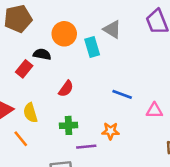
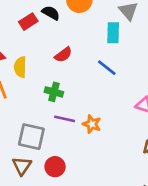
cyan rectangle: (92, 47) -> (113, 33), moved
blue line: (122, 94) -> (107, 68), moved
orange star: (110, 131) -> (92, 124), moved

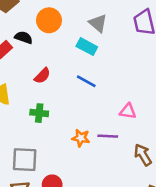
cyan rectangle: (113, 33) -> (87, 47), turned -54
purple line: (65, 119) -> (108, 136), moved

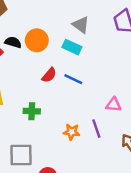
orange circle: (49, 20) -> (37, 40), moved
red semicircle: (42, 76) -> (49, 75), moved
purple line: (108, 136) -> (96, 129), turned 72

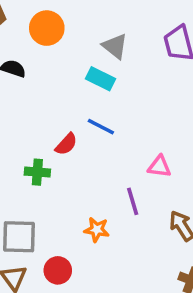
orange circle: (37, 40) -> (47, 28), moved
red semicircle: (49, 75) -> (66, 144), moved
orange star: (72, 132) -> (97, 230), moved

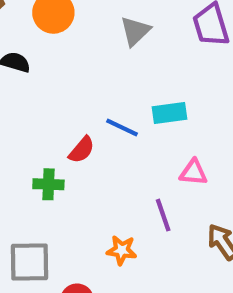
gray triangle: (115, 46) -> (135, 31), turned 40
cyan rectangle: (100, 79) -> (170, 113), moved, turned -32

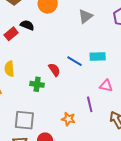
red semicircle: (82, 150) -> (54, 70), turned -80

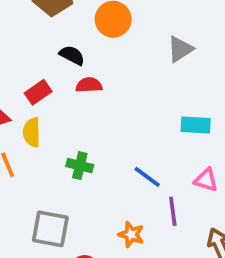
red rectangle: (11, 34) -> (38, 92), moved
blue line: (75, 61) -> (147, 177), moved
red semicircle: (54, 70) -> (89, 85), moved, turned -64

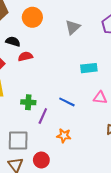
purple line: (173, 211) -> (43, 116), moved, turned 42

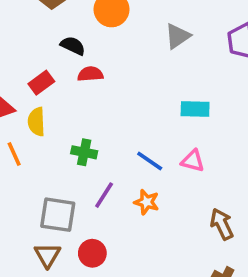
pink triangle: (100, 98) -> (193, 161), moved
purple line: (43, 116) -> (104, 195), moved
orange star: (64, 136) -> (147, 202), moved

